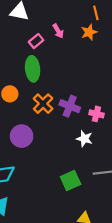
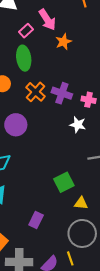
pink arrow: (58, 31) -> (47, 20), size x1.5
orange star: (89, 32) -> (63, 42), moved
green square: (71, 181) -> (64, 182), moved

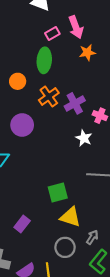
purple cross: (62, 93) -> (75, 103), turned 30
yellow triangle: (81, 203) -> (70, 217), size x1.5
gray circle: (82, 233) -> (65, 247), size x0.7

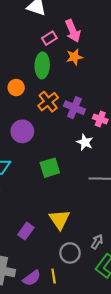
orange star: (87, 52) -> (74, 57), moved
purple cross: (75, 103) -> (74, 108), turned -36
green square: (58, 193) -> (50, 168), moved
yellow triangle: (70, 217) -> (59, 219), moved, turned 40

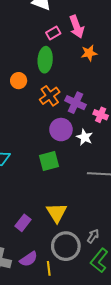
orange star: (74, 57) -> (89, 53), moved
purple circle: (22, 131) -> (61, 130), moved
gray circle: (70, 253) -> (66, 246), size x1.4
purple semicircle: (32, 278) -> (29, 259), moved

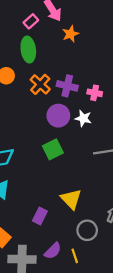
gray circle: (66, 246) -> (87, 230), size x0.7

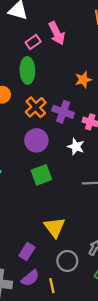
orange star: (70, 34) -> (83, 80), moved
purple circle: (58, 116) -> (36, 140), moved
purple rectangle: (40, 216) -> (27, 251), moved

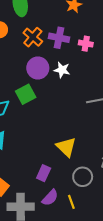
white star: (76, 147) -> (62, 70), moved
green square: (41, 175) -> (26, 94), moved

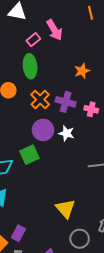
purple rectangle: (44, 173) -> (18, 233), moved

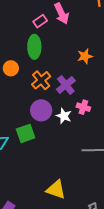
purple cross: (66, 102) -> (66, 85), turned 30
pink cross: (91, 109) -> (83, 107), moved
yellow triangle: (66, 209) -> (56, 190), turned -35

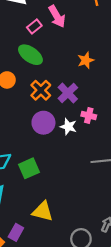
green ellipse: (34, 47) -> (30, 55), turned -50
green square: (26, 133) -> (29, 168), moved
yellow triangle: (56, 190) -> (43, 211), moved

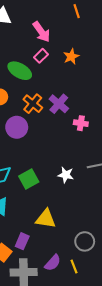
pink rectangle: (34, 27) -> (41, 56), moved
orange star: (86, 60) -> (71, 57), moved
purple circle: (43, 123) -> (17, 127), moved
white star: (68, 127) -> (66, 175), moved

